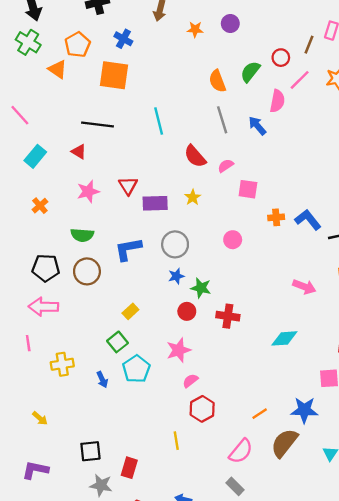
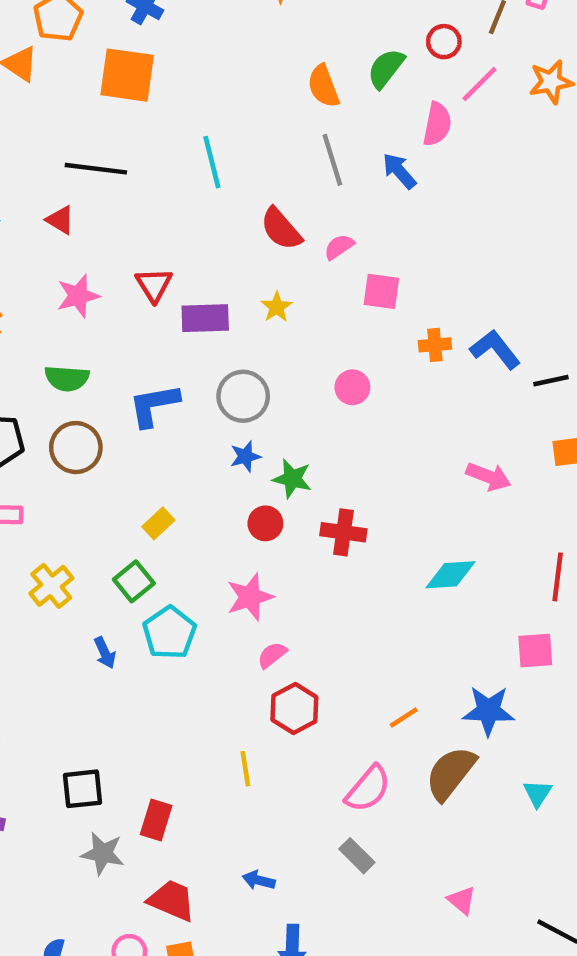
yellow cross: (62, 364) -> (51, 586), moved, turned -30

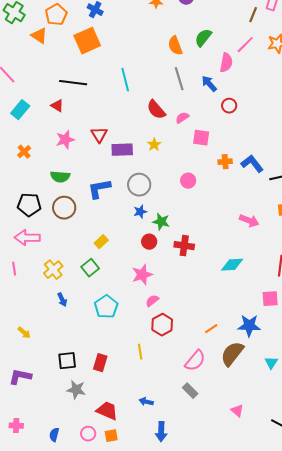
red circle: (444, 42) -> (229, 106), moved
orange square: (127, 75) -> (87, 41), turned -32
cyan pentagon: (170, 633) -> (106, 307), moved
blue arrow: (105, 653) -> (62, 300), moved
red rectangle: (156, 820) -> (100, 363), moved

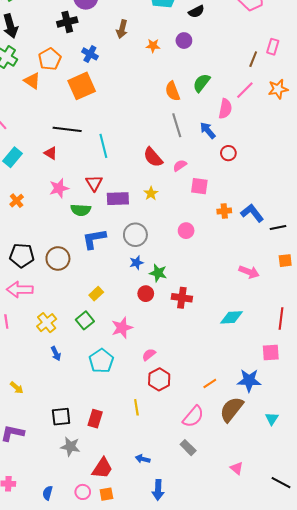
cyan line: (125, 80) -> (103, 146), moved
green semicircle: (60, 177) -> (81, 210), moved
pink star: (142, 275) -> (122, 328), moved
red trapezoid: (107, 411) -> (102, 468), turned 100

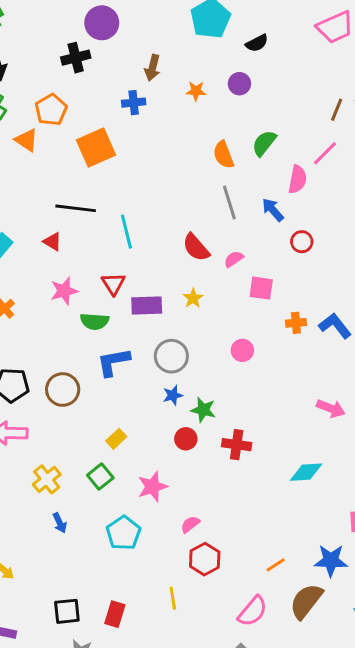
blue cross: (90, 54) -> (134, 103), moved, turned -35

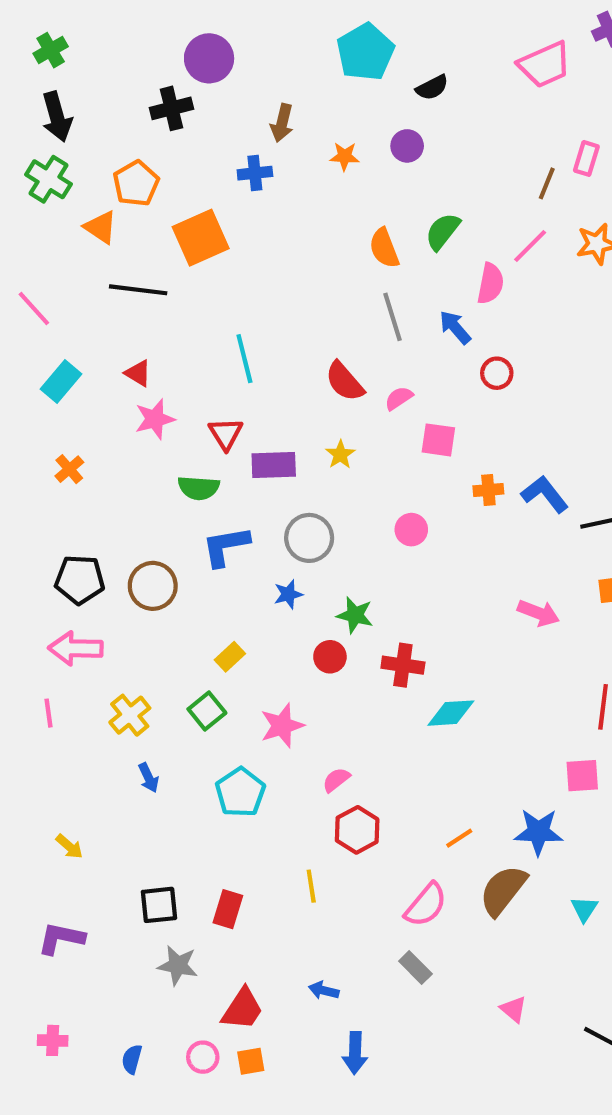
black line: (76, 208) -> (138, 290), moved
pink star: (64, 291) -> (155, 419), moved
blue star: (173, 395) -> (288, 594), moved
cyan diamond: (306, 472) -> (451, 713), moved

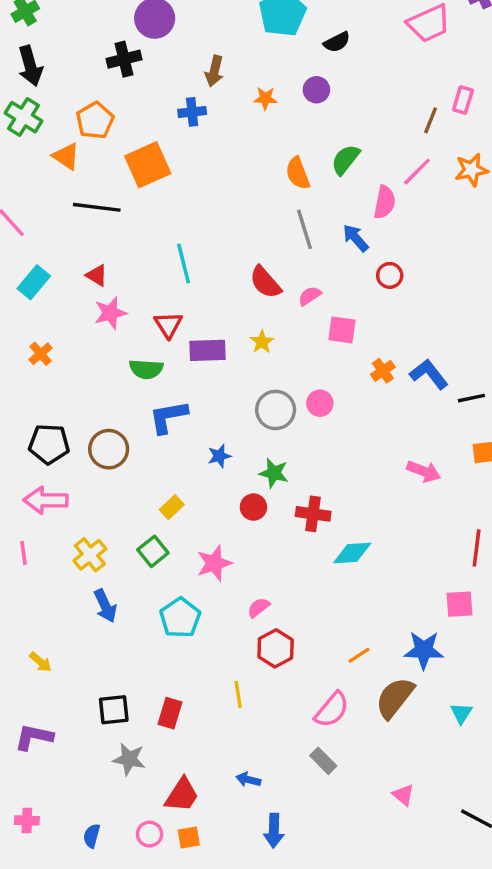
orange cross: (488, 490) -> (383, 371), turned -30
gray circle: (309, 538) -> (276, 410), moved
blue arrow: (149, 778) -> (105, 606), size x1.4

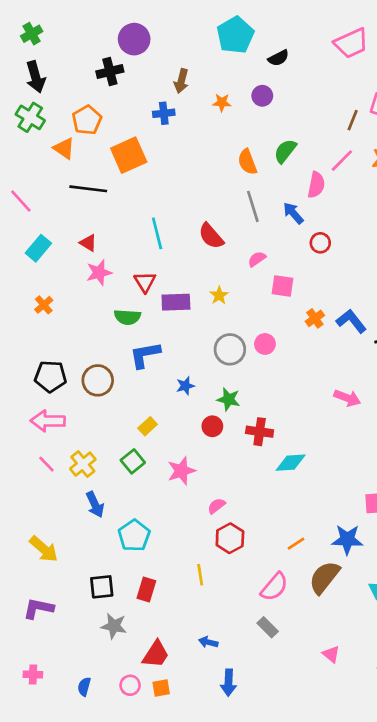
red semicircle: (265, 282) -> (211, 236), moved
pink line: (23, 553) -> (46, 464), moved, turned -36
cyan pentagon: (180, 618) -> (134, 536), moved
yellow arrow: (41, 662) -> (44, 549), size x1.6

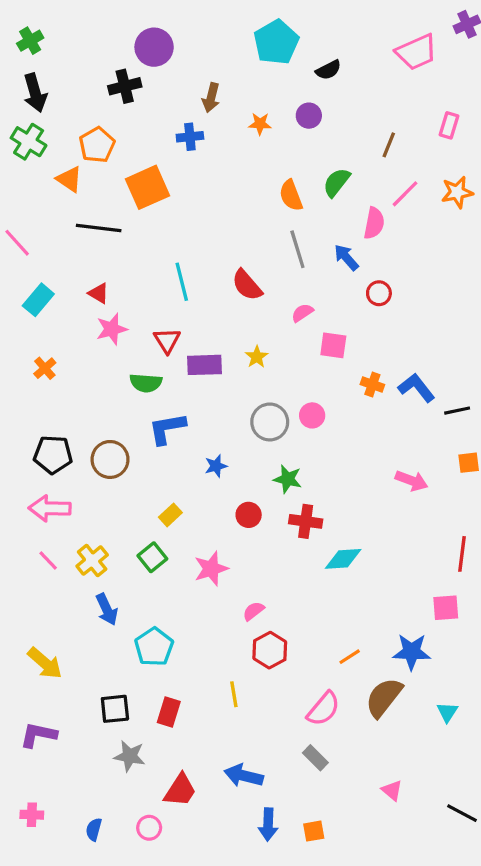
brown line: (353, 120) -> (389, 145), moved
orange cross: (315, 318) -> (372, 385), turned -36
green star: (229, 399) -> (288, 479), moved
blue arrow: (208, 642) -> (244, 776), size x1.6
orange square: (161, 688) -> (314, 831), moved

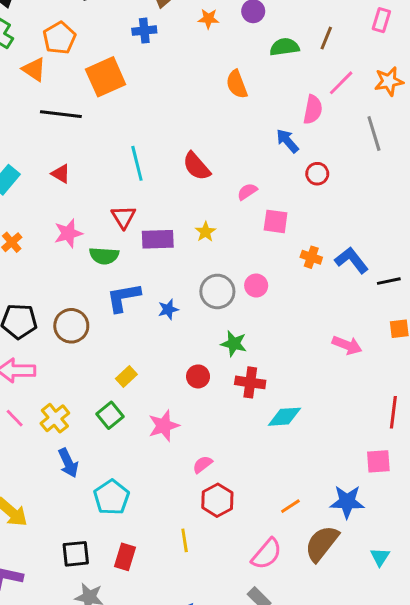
green semicircle: (337, 182) -> (284, 47), moved, turned 44
gray line: (297, 249) -> (374, 133), moved
pink star: (112, 329) -> (68, 233), moved
blue star: (216, 466) -> (168, 309), moved

